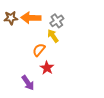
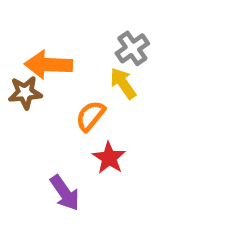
brown star: (11, 18) -> (25, 93), moved
orange arrow: (31, 18) -> (48, 65), moved

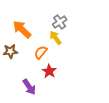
orange arrow: (48, 65) -> (22, 29), turned 42
brown star: (25, 93) -> (10, 51), moved

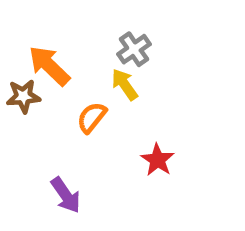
brown star: (10, 51) -> (23, 96), moved
red star: (49, 71) -> (158, 160), moved

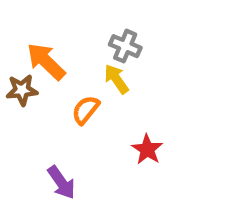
gray cross: (134, 49) -> (125, 46), turned -32

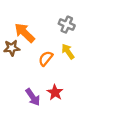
yellow arrow: (116, 79) -> (68, 51), moved
red star: (147, 149) -> (55, 92), moved

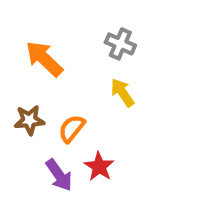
brown star: (12, 48) -> (29, 120), moved
orange semicircle: (46, 58) -> (72, 129), moved

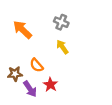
brown star: (29, 120) -> (15, 74), moved
orange semicircle: (72, 129) -> (36, 65), turned -80

